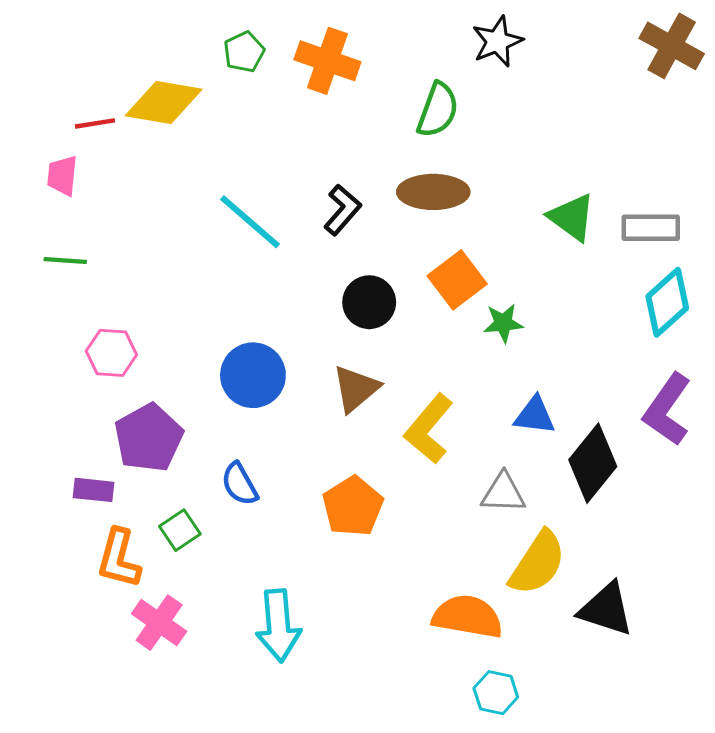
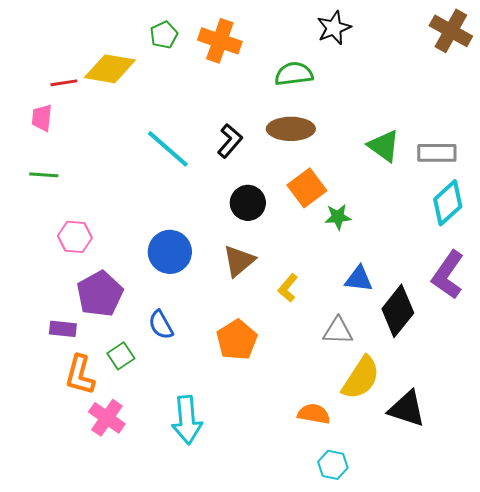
green semicircle: (438, 110) -> (294, 74), turned -117
yellow L-shape: (429, 429) -> (288, 288), size x0.6
orange semicircle: (468, 617) -> (314, 414), size x0.7

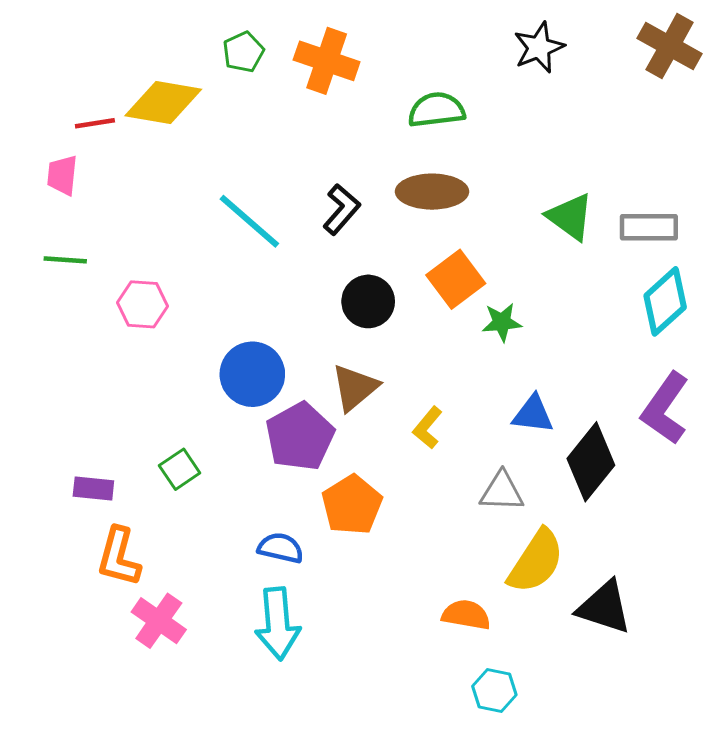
black star: (334, 28) -> (539, 48), moved
pink hexagon: (75, 237) -> (142, 304), moved
purple pentagon: (100, 294) -> (300, 437), moved
blue semicircle: (161, 325) -> (281, 548), moved, turned 132
green square: (121, 356) -> (180, 469), moved

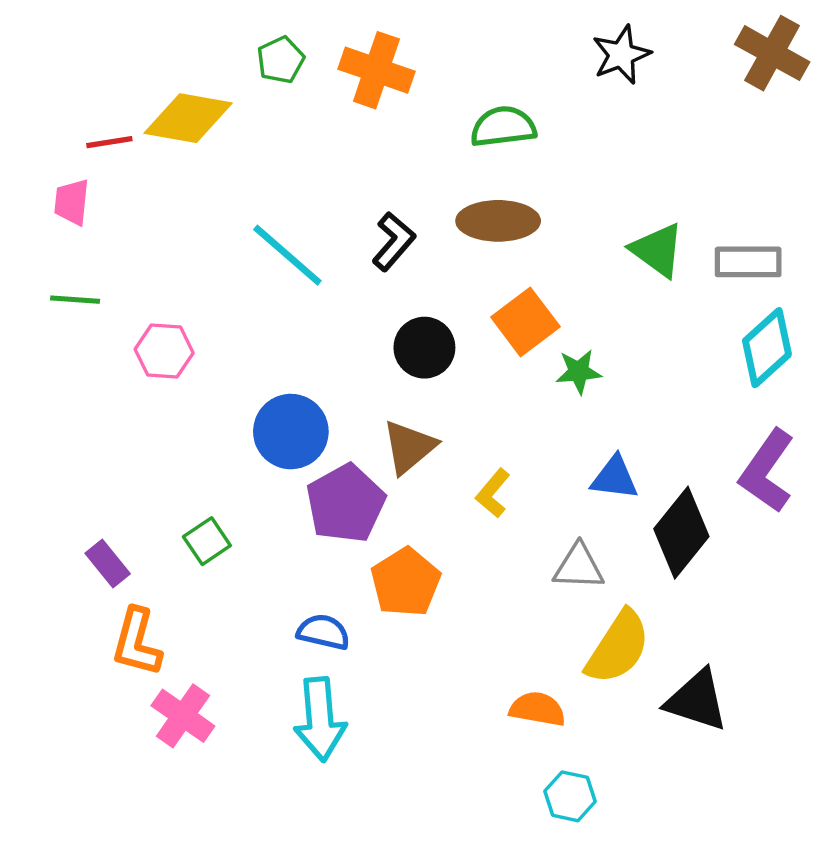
purple rectangle: (93, 489) -> (108, 563), turned 45

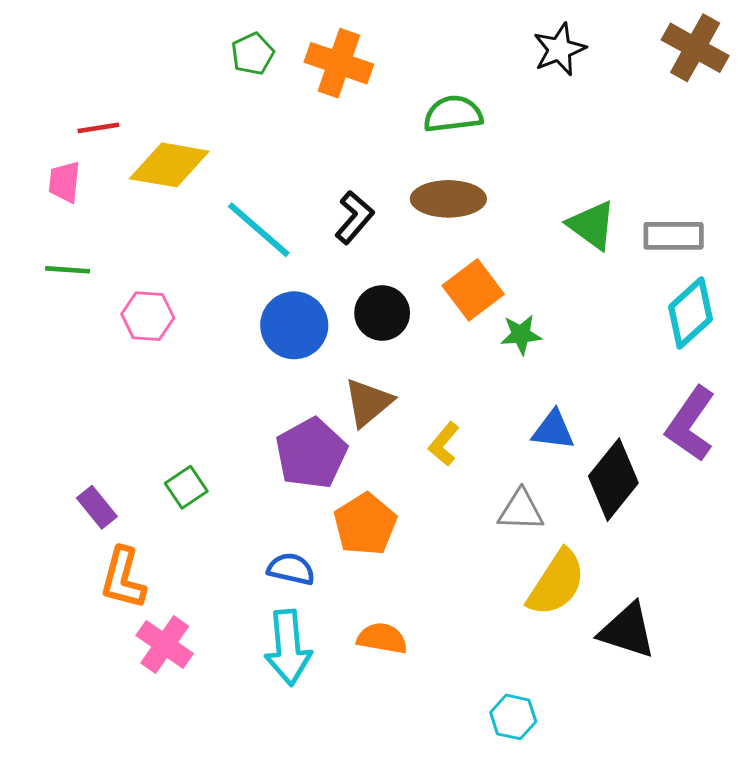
yellow diamond: (188, 118) -> (169, 165), moved
blue circle: (291, 432) -> (294, 325), moved
orange semicircle: (537, 709) -> (382, 638), moved

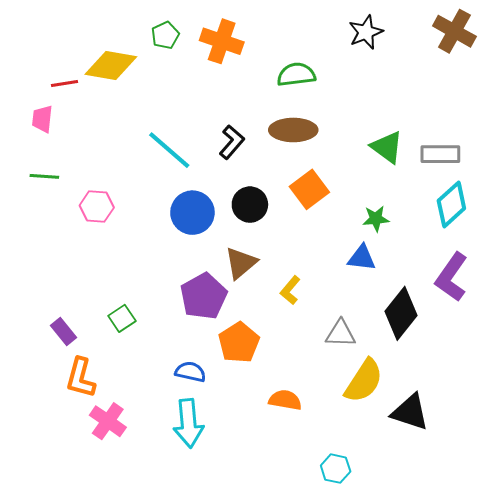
yellow diamond: (169, 165) -> (111, 65), moved
green star: (521, 335) -> (376, 219), moved
blue triangle: (553, 430) -> (362, 258), moved
orange semicircle: (382, 638) -> (285, 400), moved

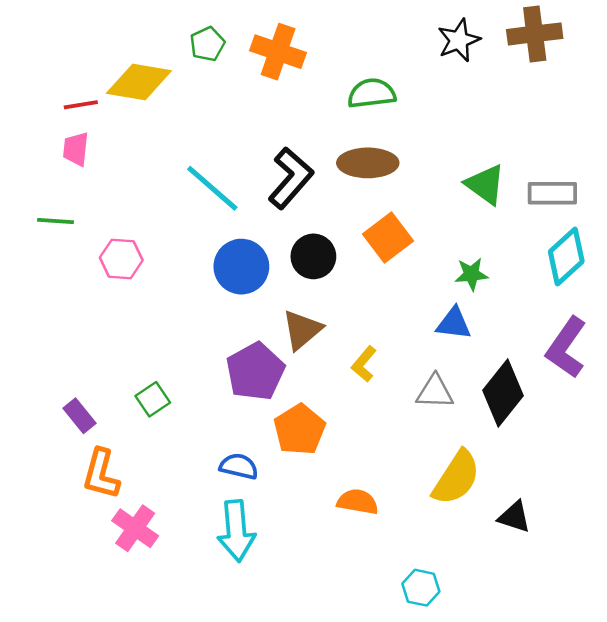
brown cross: (454, 31) -> (535, 34), moved, turned -36
pink trapezoid: (42, 119) -> (76, 149), moved
black L-shape: (232, 142) -> (291, 178), size x1.4
gray triangle: (341, 334) -> (435, 392), moved
black triangle: (410, 412) -> (514, 517), size x0.7

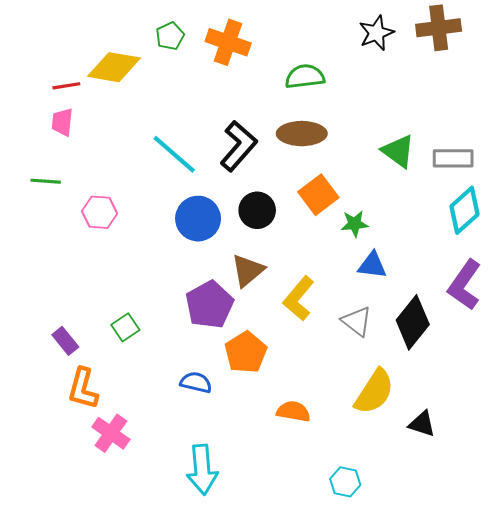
green star: (471, 274) -> (355, 224), moved
yellow L-shape: (364, 364) -> (299, 298), size x1.5
gray triangle: (435, 392) -> (357, 321), turned 36
cyan arrow: (236, 531) -> (202, 469), moved

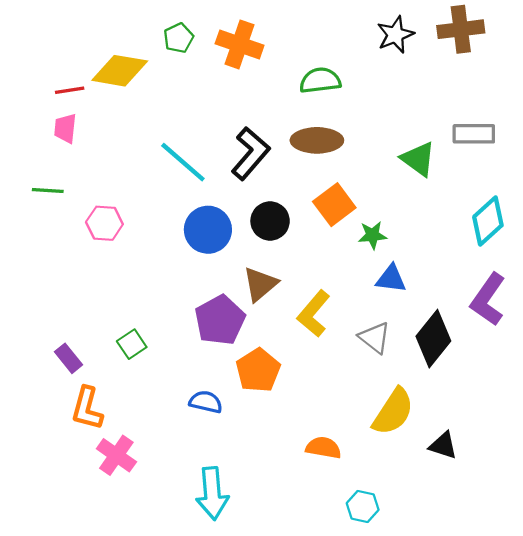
gray rectangle: (453, 158) -> (474, 134), moved
orange semicircle: (293, 411) -> (323, 448), moved

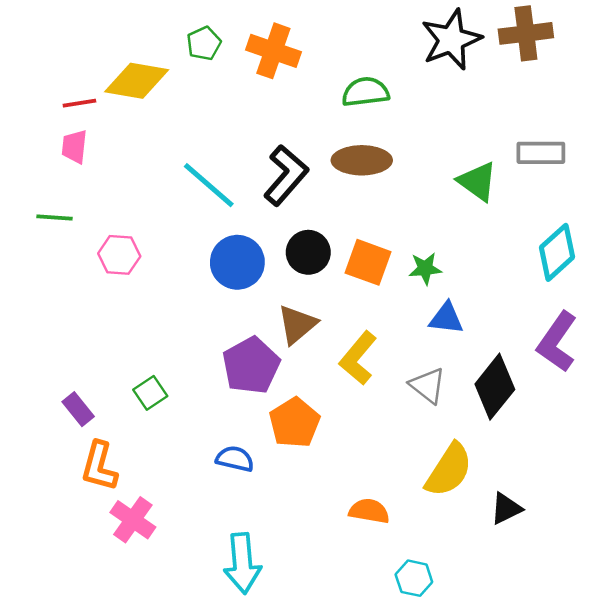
black star: (395, 35) -> (451, 40), size x1.4
orange square: (334, 205) -> (368, 262), moved, turned -33
black triangle: (443, 445) -> (506, 509), turned -44

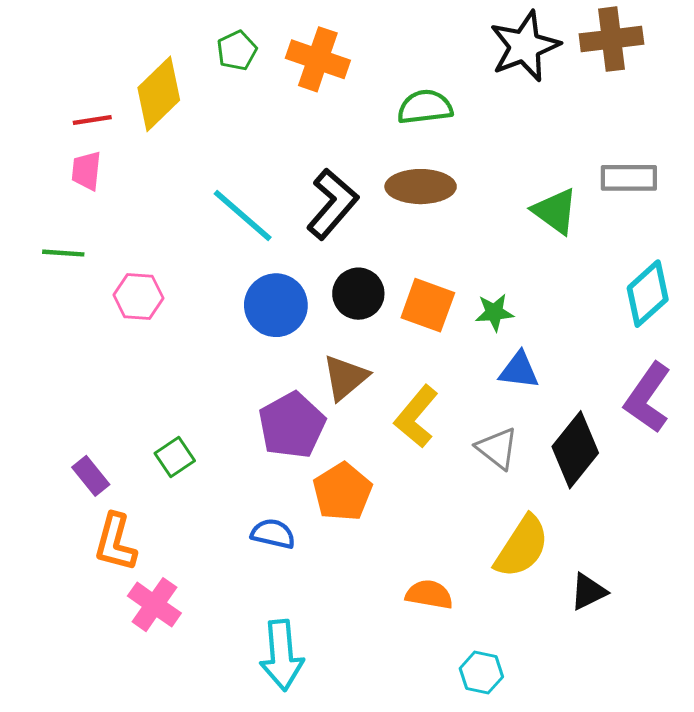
yellow diamond: (137, 81) -> (159, 94), turned -54

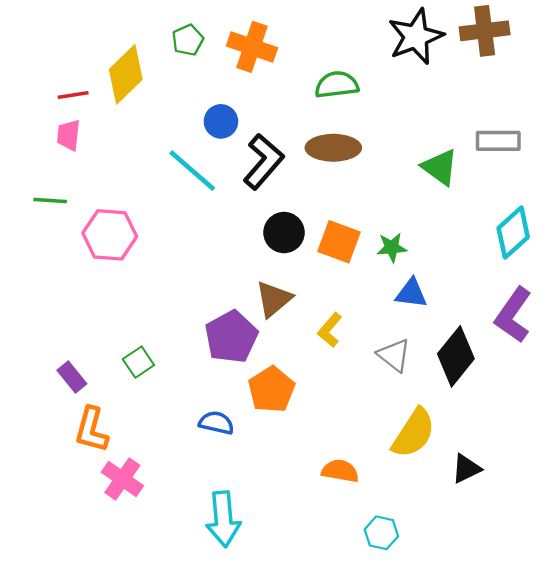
pink hexagon: (138, 296) -> (110, 235), size x1.4
blue circle: (276, 305) -> (221, 121), moved, size x0.7
yellow L-shape: (416, 417) -> (330, 330), size x0.7

